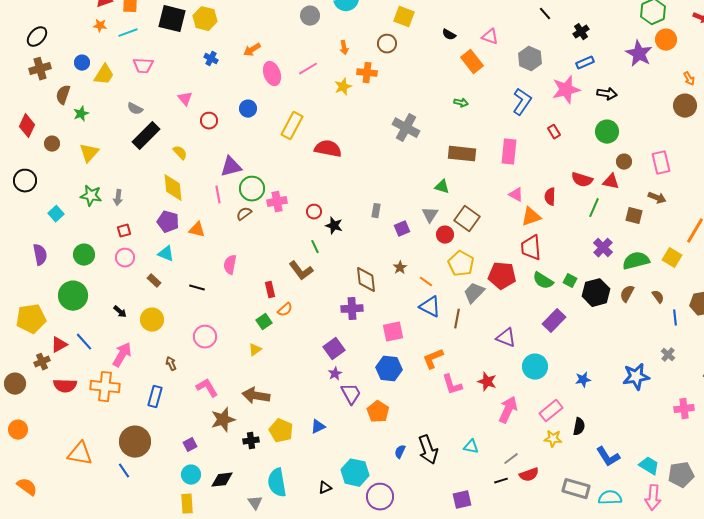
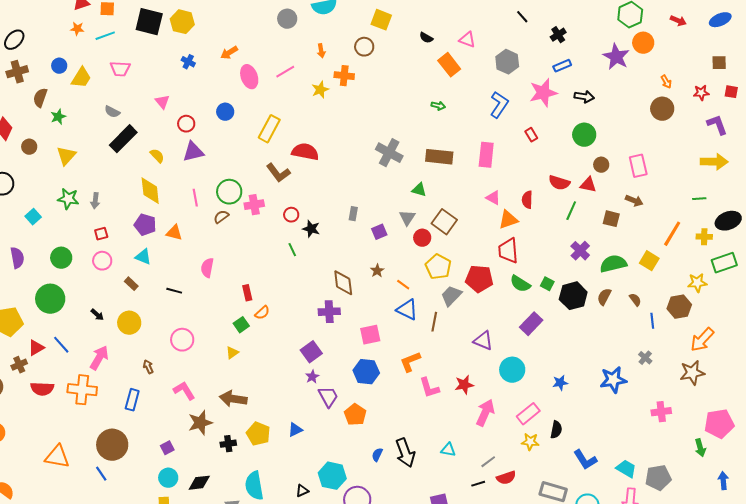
gray cross: (406, 128) -> (389, 153), moved
purple triangle: (231, 167) -> (193, 152), moved
brown L-shape: (301, 271) -> (278, 173), moved
red star: (487, 382) -> (464, 385), turned -30

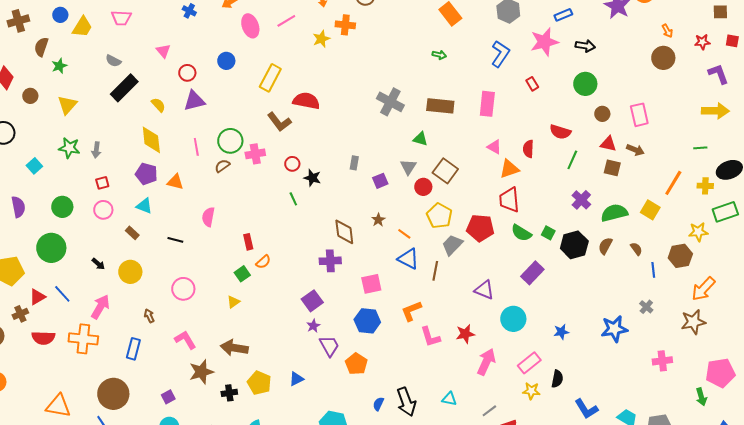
red triangle: (588, 185) -> (608, 144), moved

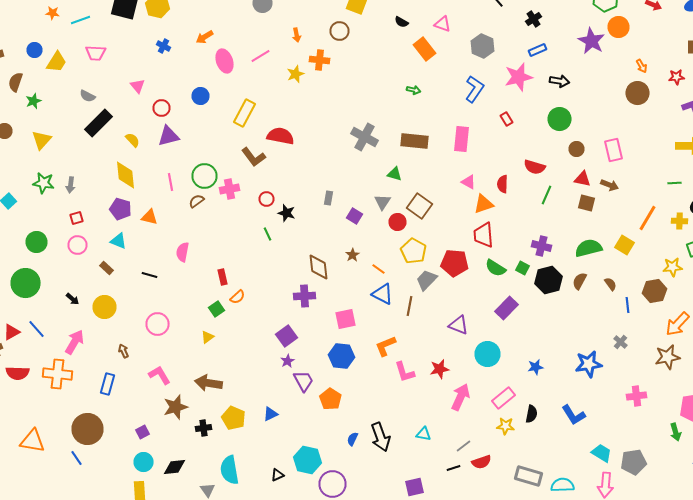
purple square: (380, 181) -> (354, 216), turned -35
purple cross: (581, 200) -> (542, 246), moved, turned -30
blue L-shape: (586, 409) -> (574, 415), moved

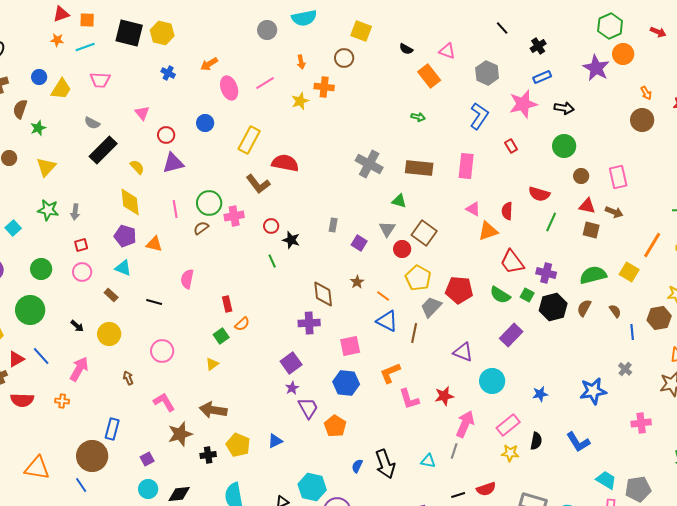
red trapezoid: (484, 235) -> (512, 262), moved, turned -32
orange cross: (58, 374) -> (62, 401), size x0.5
blue rectangle: (108, 384) -> (112, 429), moved
gray line: (464, 446) -> (454, 451), moved, turned -35

